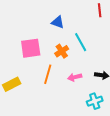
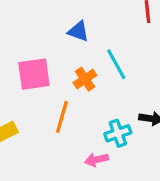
pink arrow: (75, 77) -> (96, 160), moved
cyan cross: (95, 101) -> (118, 133), moved

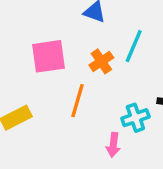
cyan line: (116, 64) -> (134, 46), turned 52
pink arrow: (96, 160) -> (113, 145), turned -70

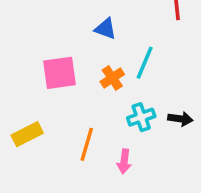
orange line: (77, 101) -> (87, 144), moved
cyan cross: (135, 118) -> (141, 117), moved

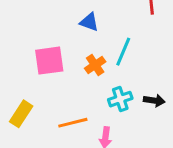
yellow rectangle: (27, 134) -> (21, 114), turned -30
orange line: (87, 144) -> (73, 123), turned 60

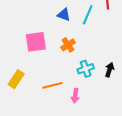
cyan line: (123, 52) -> (88, 15), moved
black arrow: (154, 101) -> (110, 70), turned -80

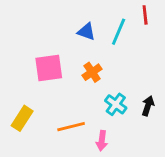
cyan cross: (86, 69) -> (116, 104), turned -35

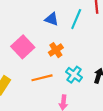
pink square: (49, 68) -> (23, 47), turned -35
orange line: (71, 127) -> (42, 78), moved

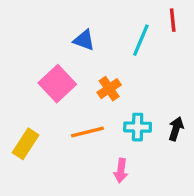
blue triangle: (52, 19) -> (84, 40), moved
cyan cross: (74, 75) -> (138, 127), turned -35

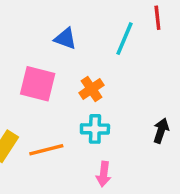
pink square: (57, 84) -> (38, 84), turned -33
cyan cross: (138, 127) -> (95, 129), moved
orange line: (87, 132) -> (46, 150), moved

